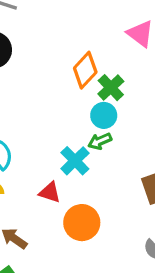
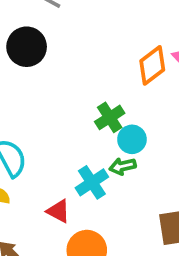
orange diamond: (85, 70) -> (152, 65), moved
green cross: (111, 88) -> (110, 117), moved

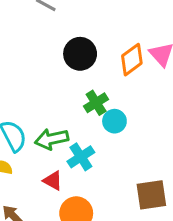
black circle: (27, 47) -> (80, 54), moved
green arrow: (123, 166) -> (52, 139), moved, size x1.5

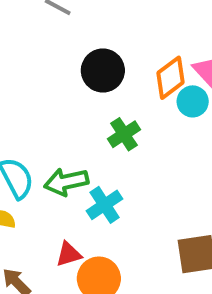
cyan circle: (114, 121) -> (193, 101), moved
red triangle: (53, 181) -> (69, 254), moved, turned -45

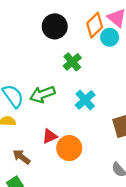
cyan cross: (105, 205) -> (85, 100), moved

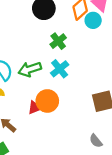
cyan cross: (85, 100) -> (60, 69), moved
orange circle: (69, 148) -> (47, 101), moved

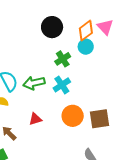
cyan circle: (93, 20) -> (86, 47), moved
orange circle: (47, 101) -> (73, 116), moved

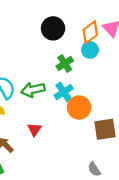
orange circle: (73, 116) -> (79, 107), moved
red triangle: (35, 119) -> (34, 129), turned -40

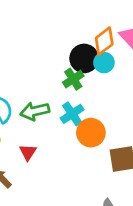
black circle: (53, 28) -> (84, 58), moved
red triangle: (34, 129) -> (28, 152), moved

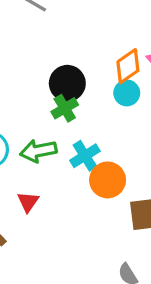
black circle: (84, 58) -> (67, 83), moved
green cross: (73, 79) -> (65, 108), moved

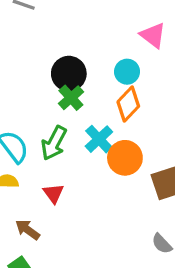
orange diamond: (128, 66) -> (128, 104), moved
green arrow: (38, 151) -> (54, 143), turned -40

